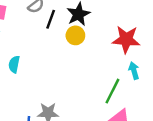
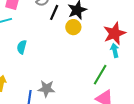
red star: (126, 39) -> (114, 33), turned -30
cyan arrow: (134, 71) -> (115, 50), moved

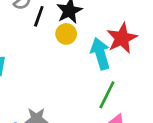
cyan arrow: (115, 50) -> (100, 54), moved, size x1.6

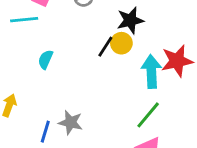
black line: (39, 16) -> (105, 47), moved

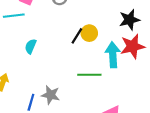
black star: (130, 20) -> (129, 20), moved
green line: (148, 115) -> (89, 75), moved, turned 50

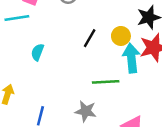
yellow circle: (89, 33) -> (121, 36), moved
gray star: (51, 95) -> (86, 111), moved

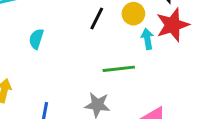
cyan arrow: (131, 58) -> (147, 39), size x0.6

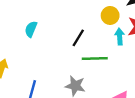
black line: (97, 19) -> (78, 38), moved

